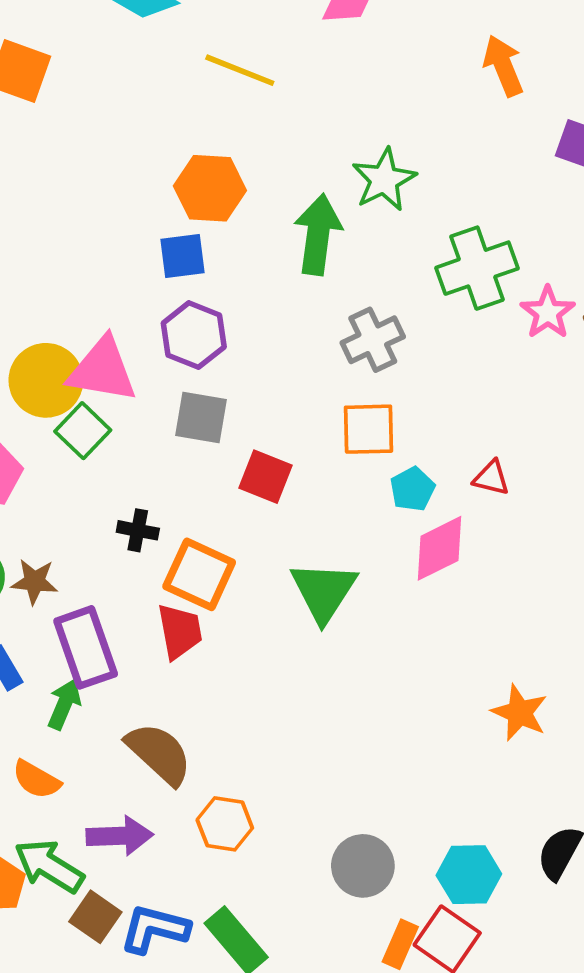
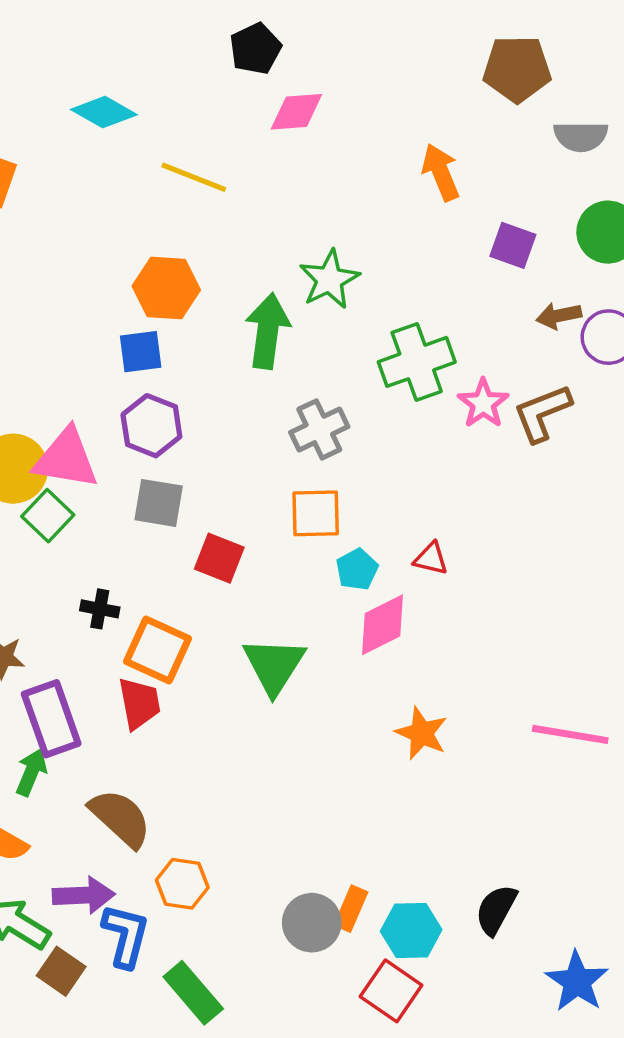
orange star: (520, 713) -> (422, 733), moved
blue L-shape: (154, 929) -> (126, 936), moved, turned 90
orange rectangle: (400, 944) -> (351, 909), moved

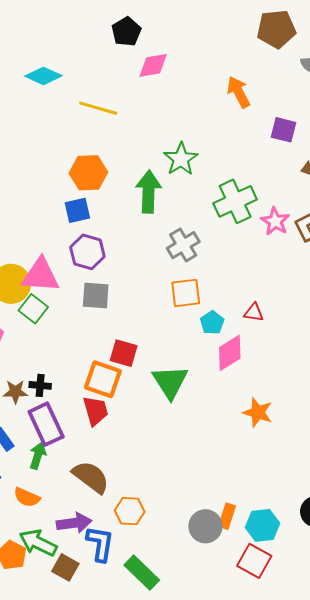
red square: (219, 558) -> (124, 353), moved
black cross: (100, 609) -> (40, 385), moved

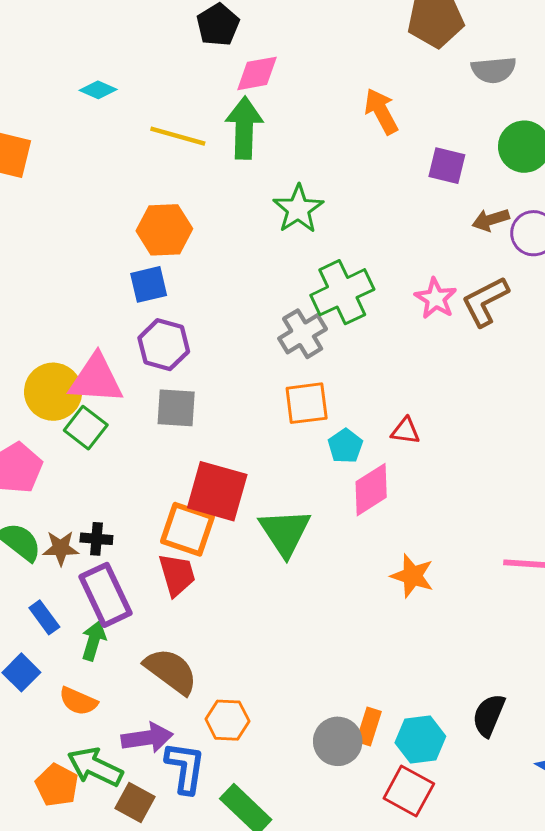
cyan diamond: (43, 76) -> (98, 90), size x0.7
green arrow: (148, 192) -> (244, 128), moved
green cross: (235, 201) -> (342, 292), moved
red square: (124, 353) -> (217, 491), size x1.5

